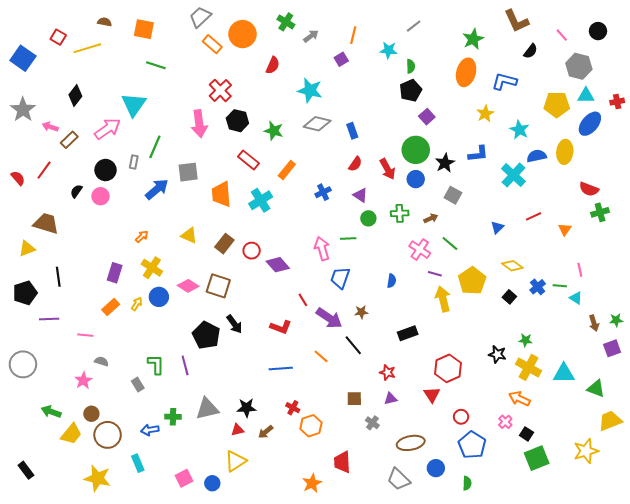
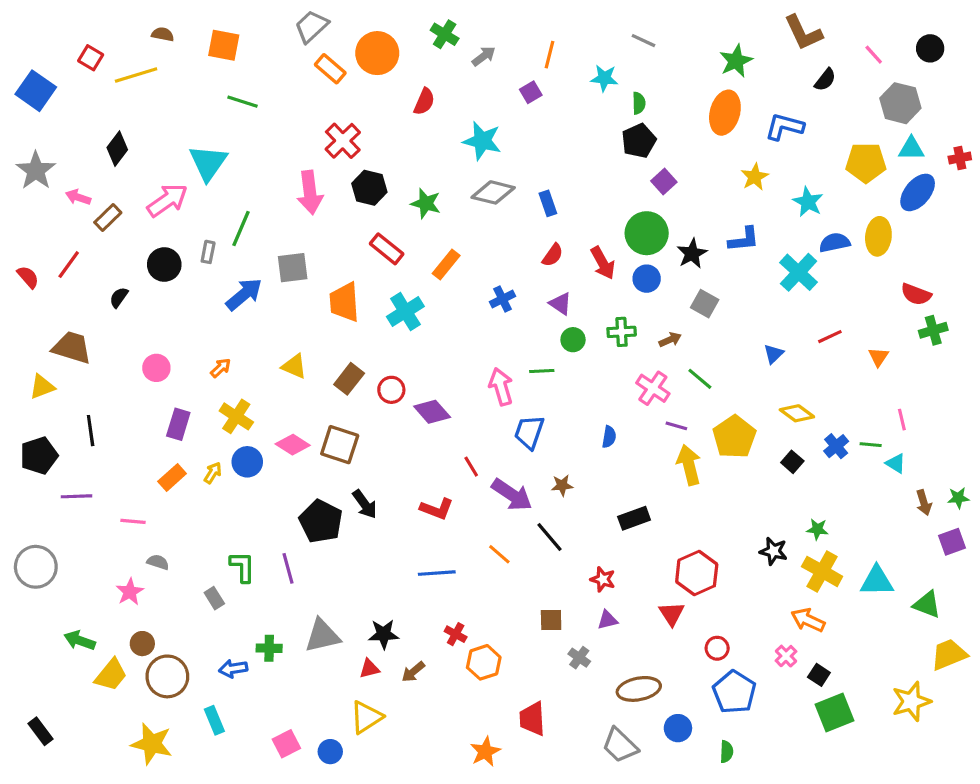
gray line: (414, 26) -> (643, 41), turned 63
pink circle: (100, 196) -> (156, 368), moved

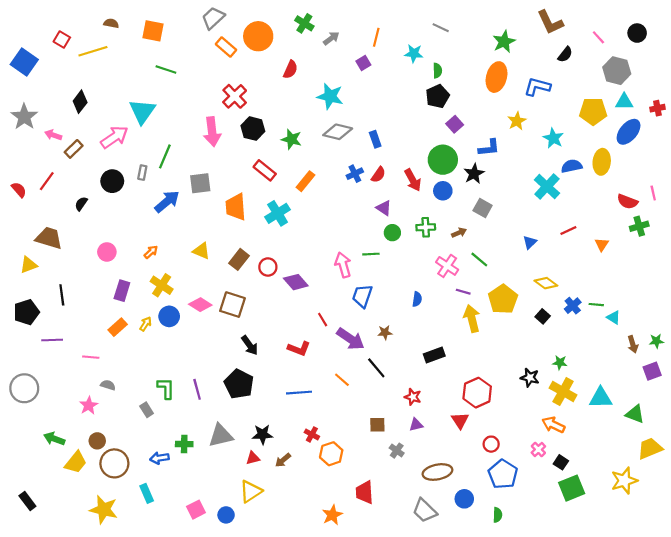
blue L-shape: (744, 239) -> (489, 148), moved
blue cross: (503, 299) -> (355, 174), moved
pink line: (902, 420) -> (653, 193), moved
black pentagon: (321, 521) -> (239, 384), moved

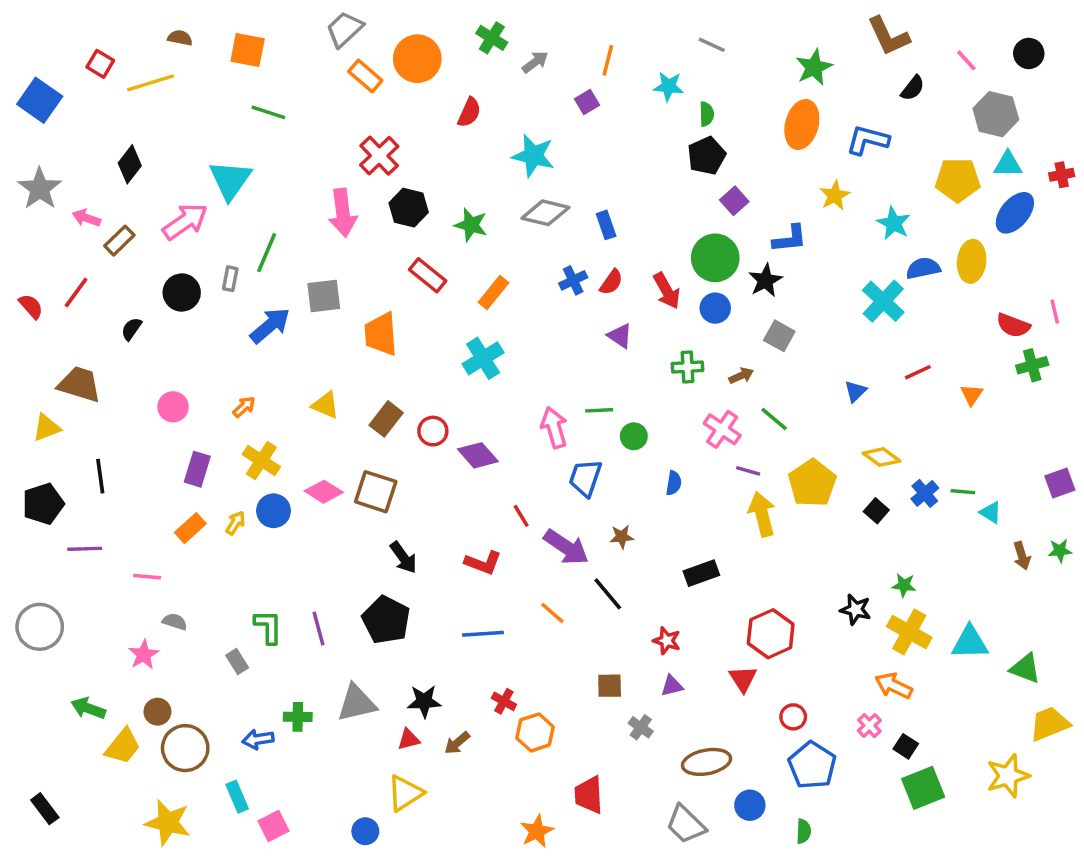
cyan cross: (278, 213) -> (483, 358), moved
green circle: (392, 233) -> (634, 436), moved
purple square: (652, 371) -> (1060, 483), moved
pink square: (196, 510) -> (274, 826), moved

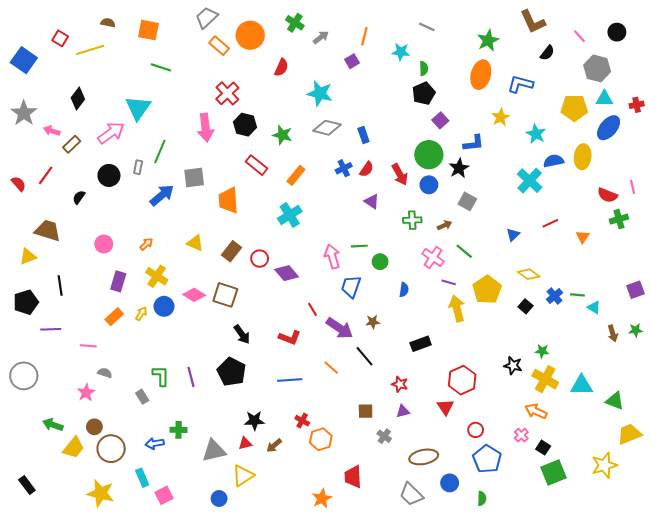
gray triangle: (357, 703) -> (214, 451), moved

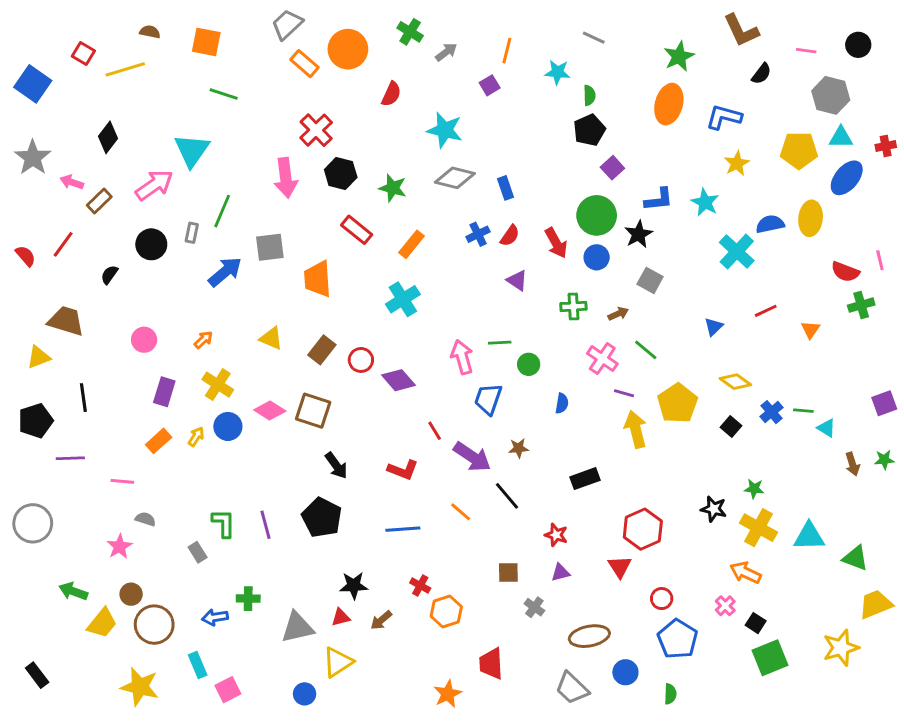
pink line: (579, 36) -> (806, 51), turned -40
yellow star: (501, 117) -> (737, 163), moved
cyan star: (536, 134) -> (705, 202), moved

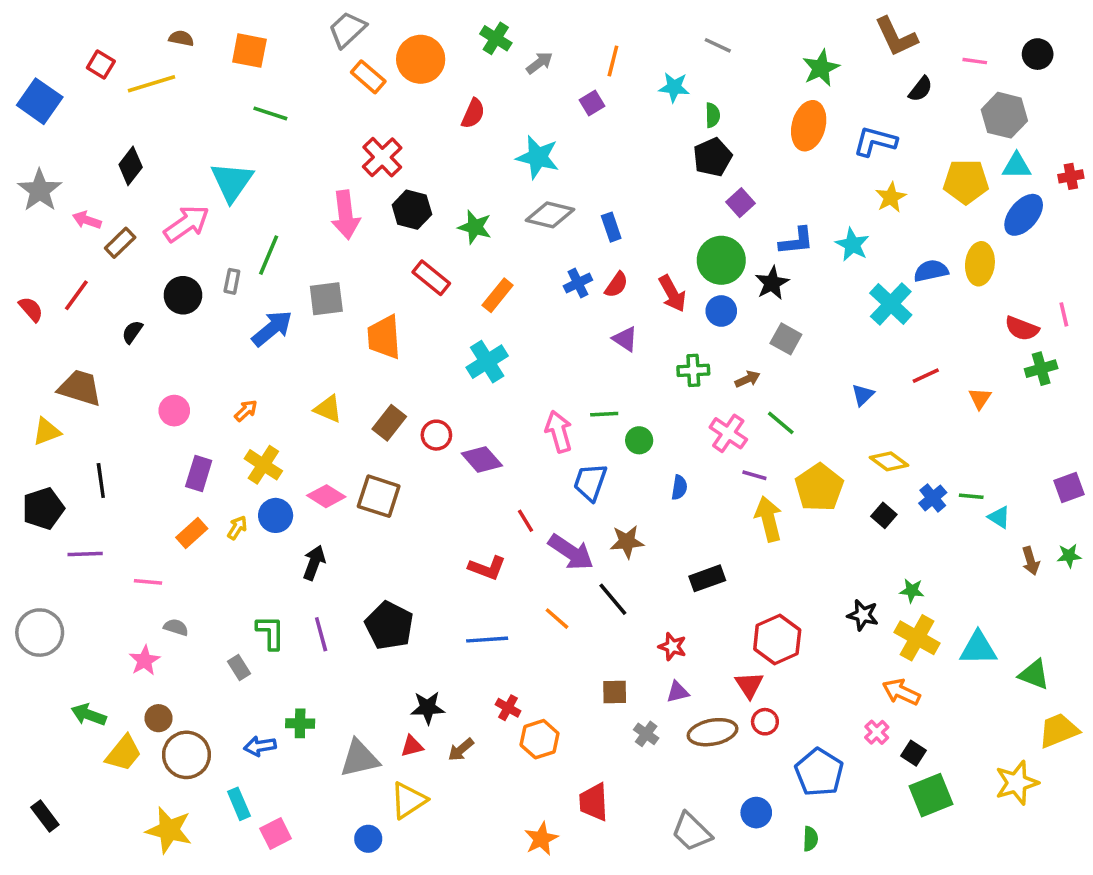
brown star: (519, 448) -> (627, 542), size x1.4
black arrow: (336, 466) -> (314, 563), moved, turned -124
red circle: (662, 599) -> (765, 722), moved
brown ellipse: (589, 636) -> (713, 732), moved

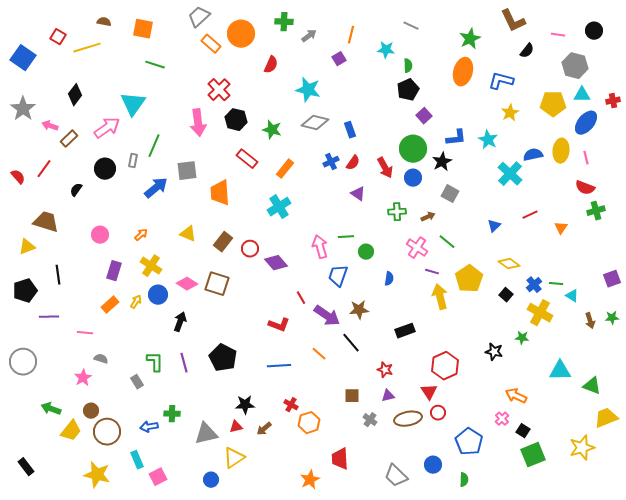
green cross: (496, 38) -> (284, 22), turned -30
pink line: (1064, 314) -> (586, 158), moved
yellow cross: (917, 638) -> (540, 313), moved

